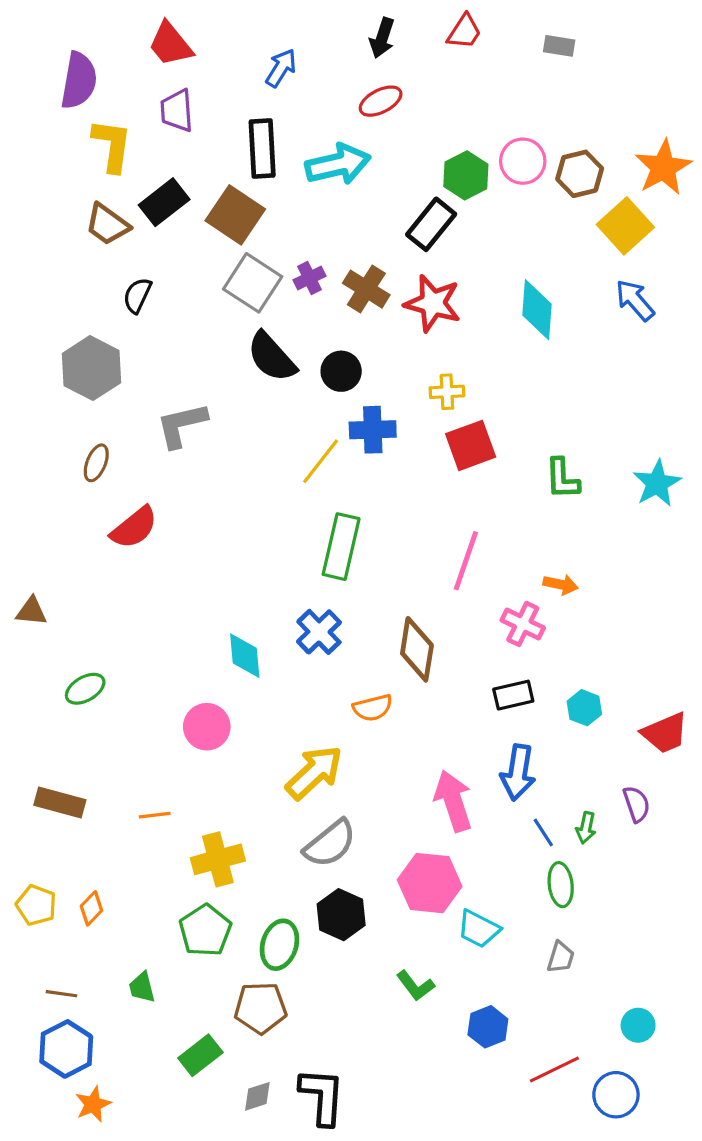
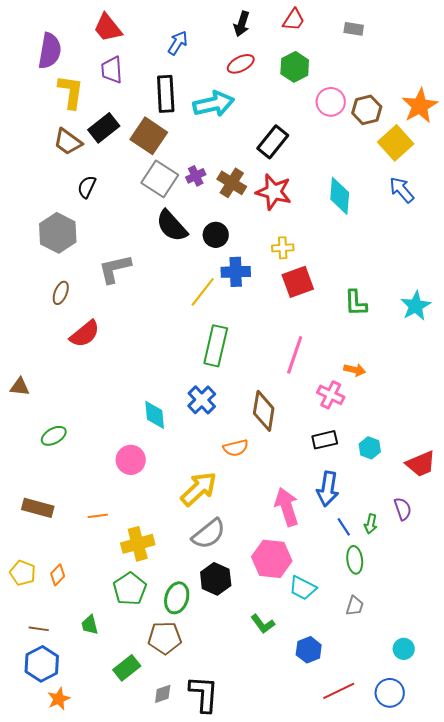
green hexagon: (466, 175) -> (295, 67), moved
red line: (554, 1069) -> (339, 691), moved

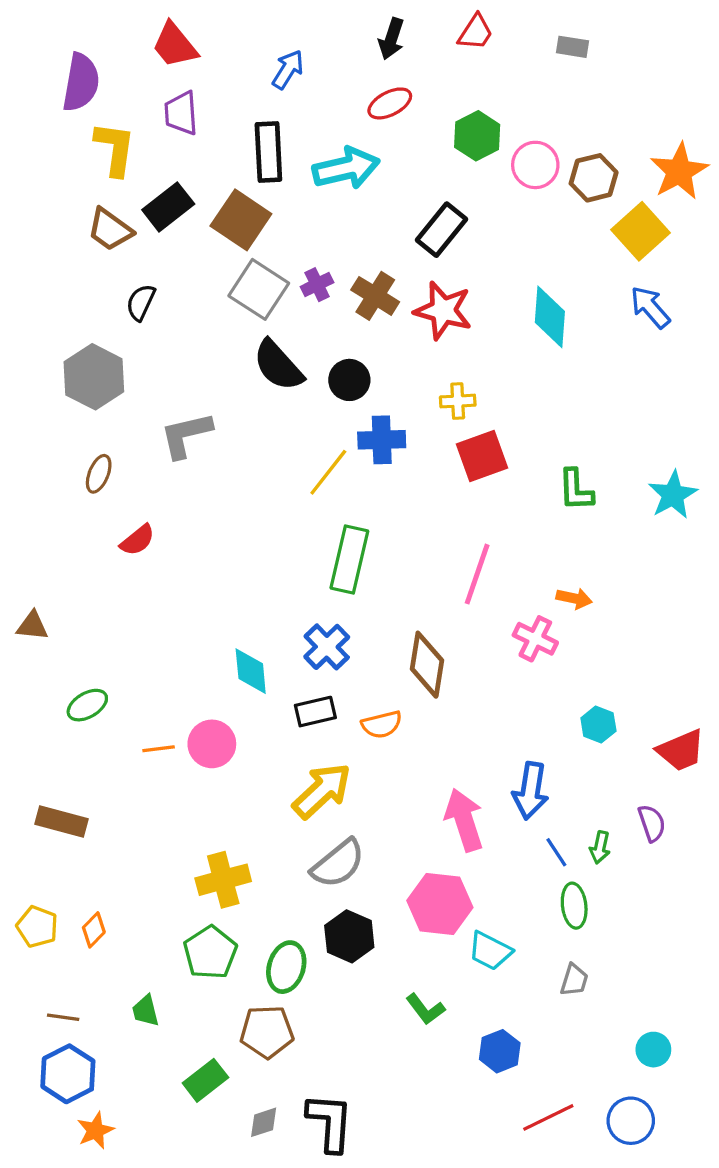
green hexagon: (295, 67) -> (477, 136), moved
red semicircle: (85, 334) -> (137, 540), size x0.7
black rectangle: (325, 440) -> (315, 712), moved
orange line: (98, 516) -> (159, 749), moved

